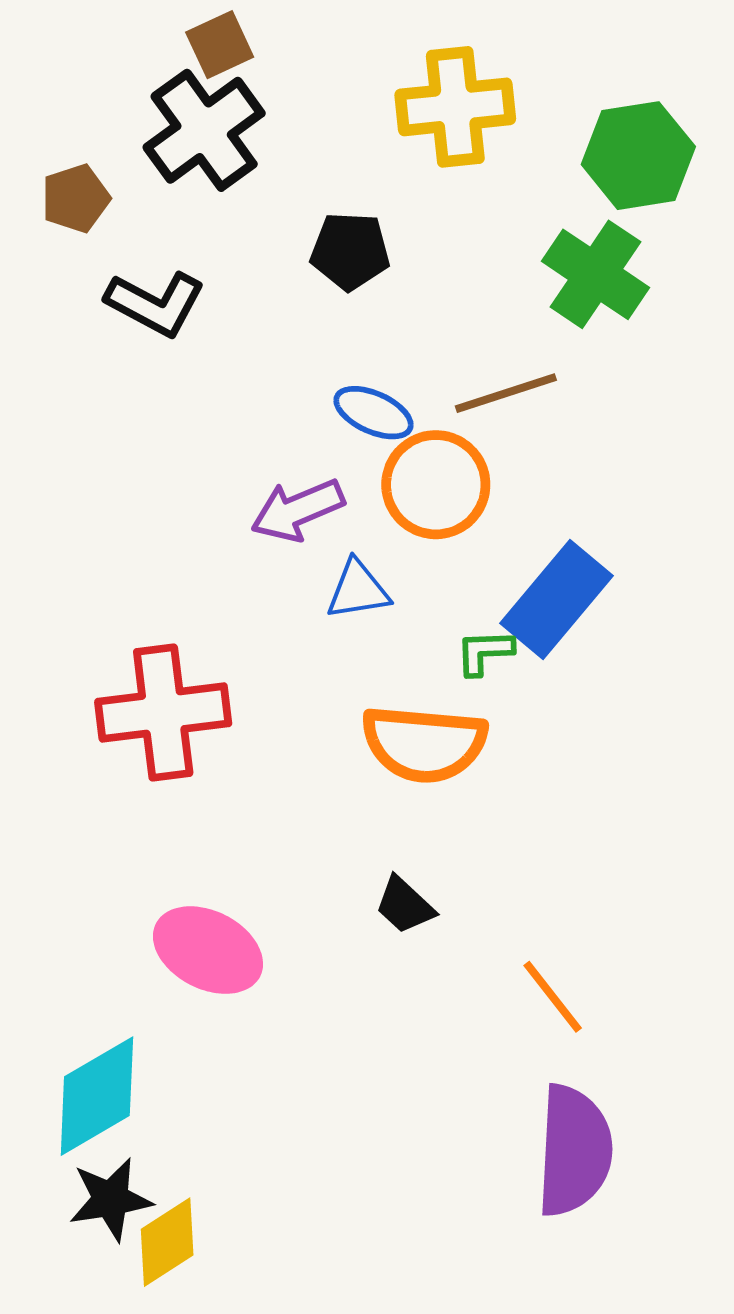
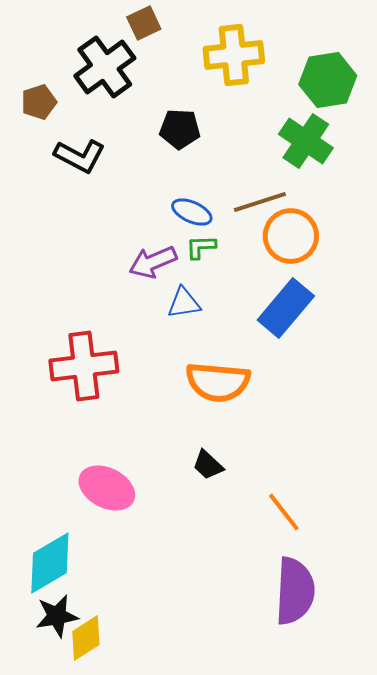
brown square: (220, 45) -> (144, 23), moved
orange circle: (436, 485) -> (291, 236), moved
green L-shape: (484, 652) -> (201, 247), moved

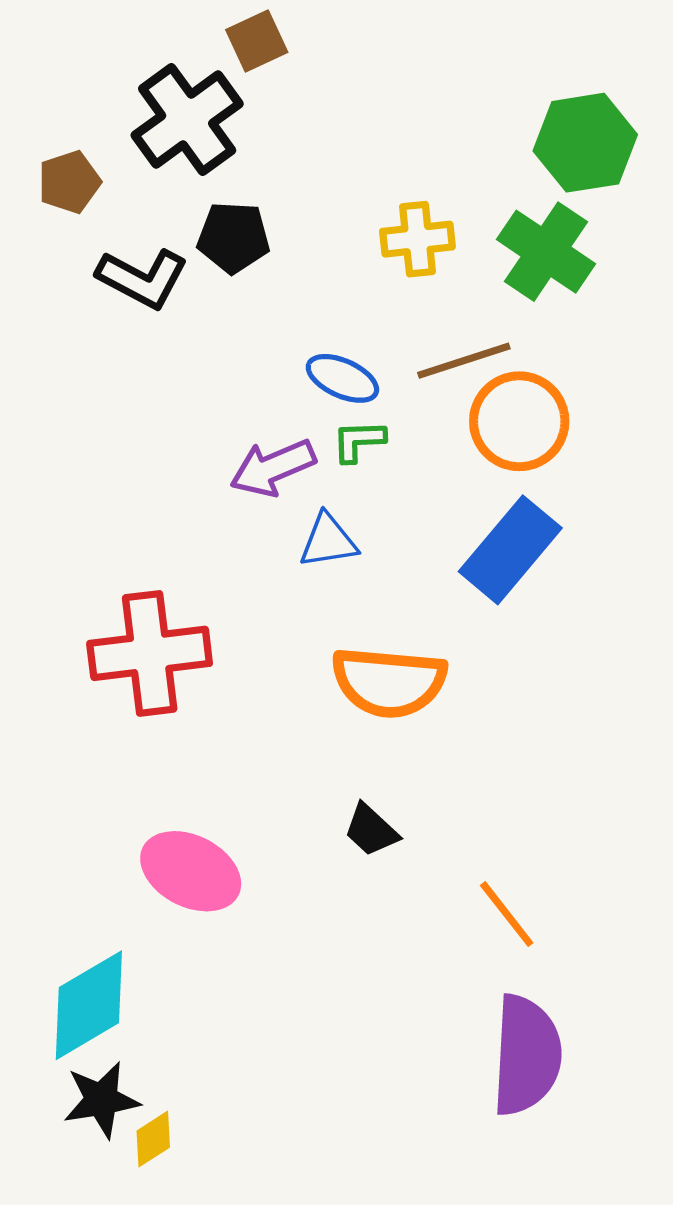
yellow cross: (234, 55) -> (417, 239), moved, size x0.7
black pentagon: (180, 129) -> (234, 237), moved
yellow diamond: (86, 638) -> (153, 1139), size x0.7

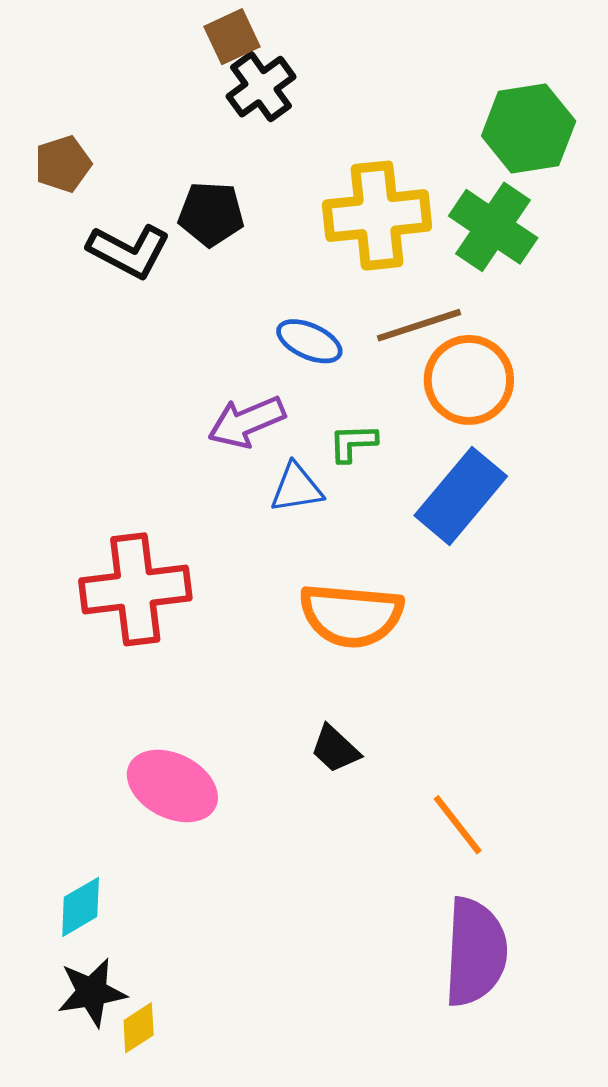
black cross: (187, 119) -> (261, 87), moved, size x0.7
yellow cross: (417, 239) -> (377, 216), size x1.6
green L-shape: (359, 441) -> (353, 443), moved
cyan diamond: (89, 1005) -> (81, 907), size x0.6

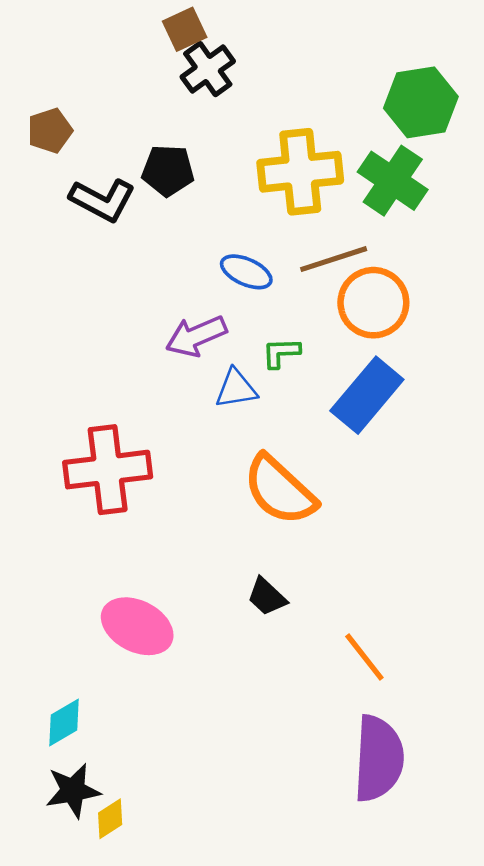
orange semicircle: (351, 615) -> (280, 490), turned 38

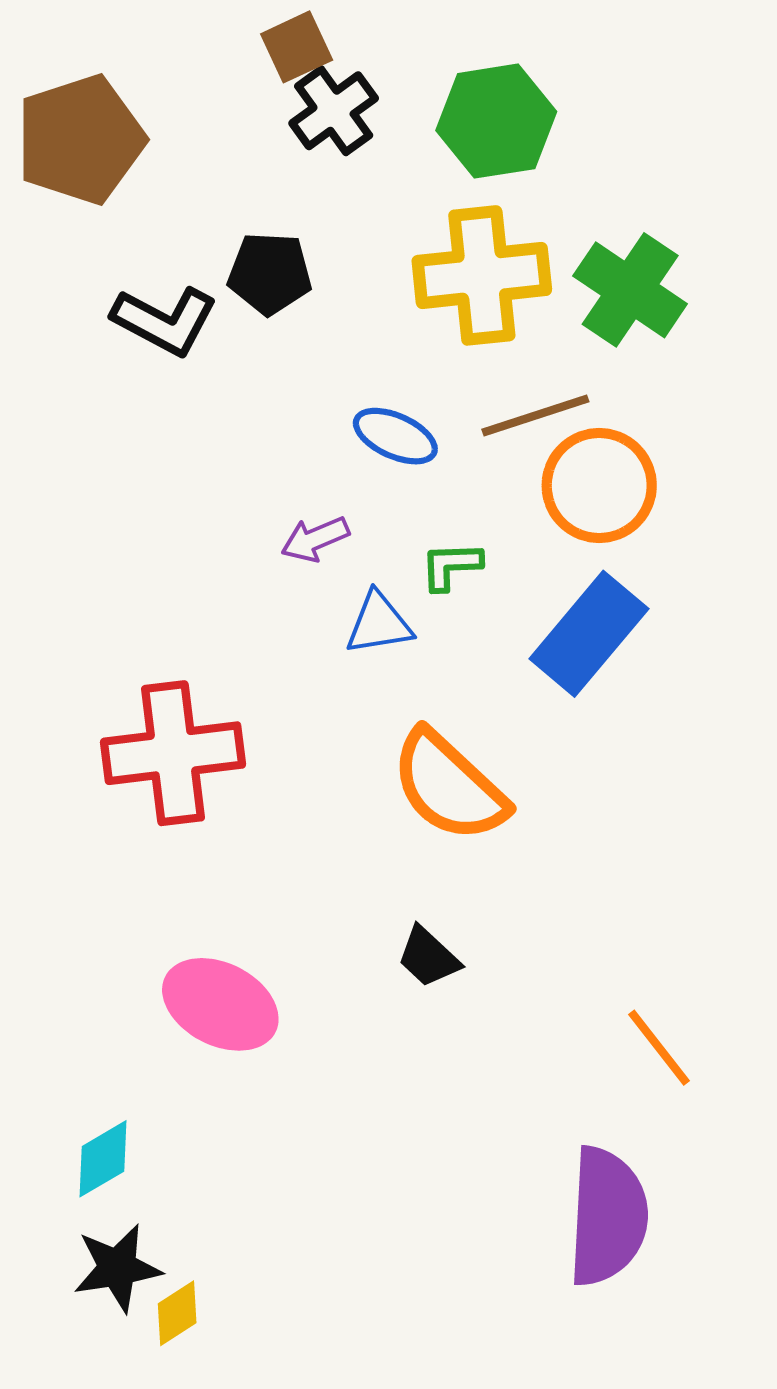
green hexagon: (421, 102) -> (496, 121), moved
brown pentagon: (50, 131) -> (80, 140), moved, size x1.8
purple arrow: (196, 336) -> (315, 539), size x0.7
orange line: (364, 657) -> (659, 1048), moved

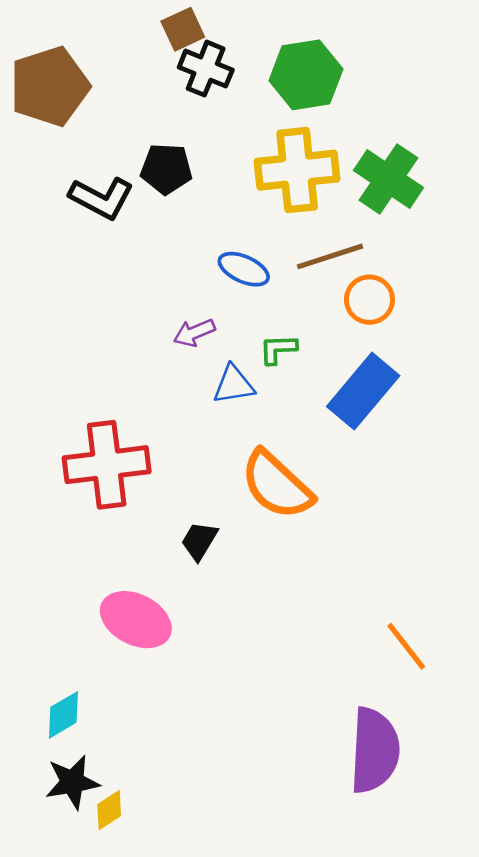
black cross: (334, 111) -> (206, 69), turned -32
orange circle: (599, 486) -> (369, 300), size x0.7
black trapezoid: (428, 957) -> (199, 541), moved, turned 78

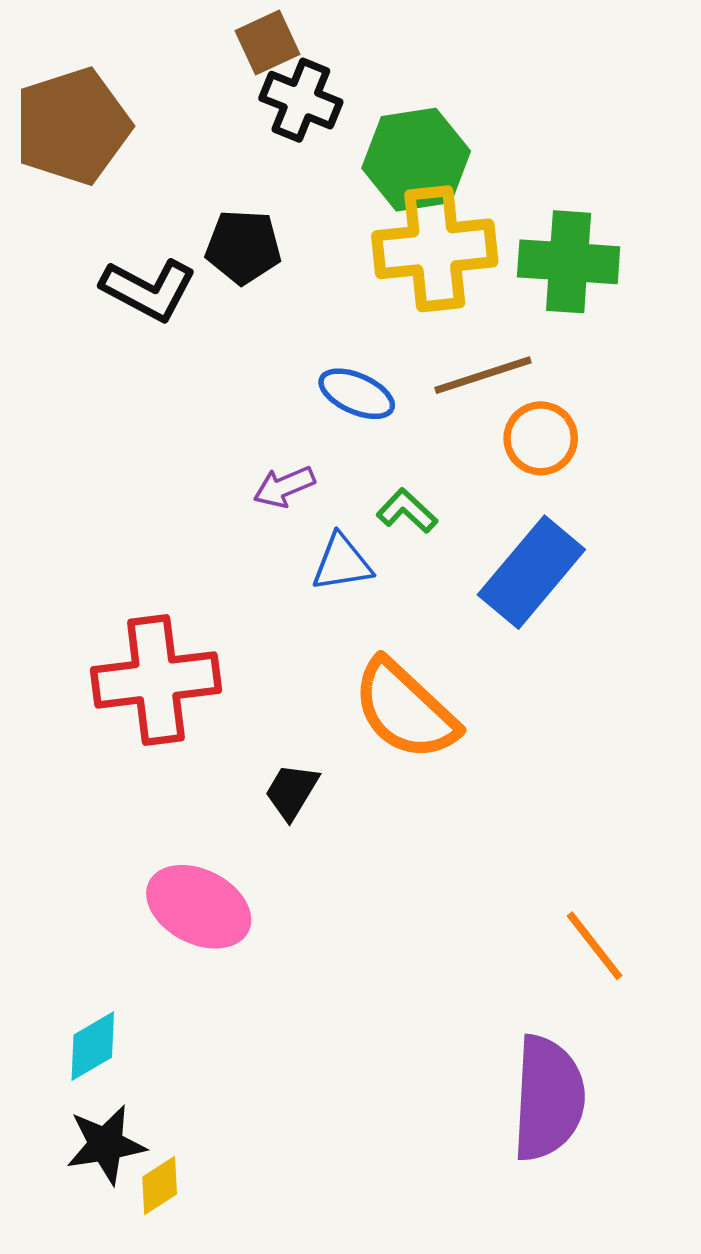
green hexagon: (306, 75) -> (416, 160), moved
green cross: (388, 179) -> (569, 262), turned -30
green L-shape: (278, 349) -> (407, 511), turned 45

